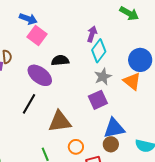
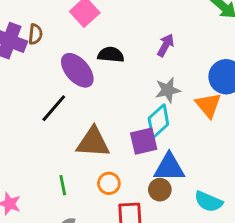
purple arrow: (92, 34) -> (166, 45), moved
cyan diamond: (99, 51) -> (158, 121), moved
purple square: (98, 100) -> (144, 141), moved

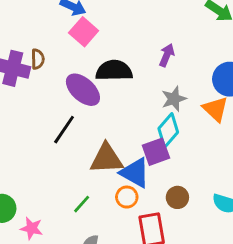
black semicircle: (111, 55) -> (114, 71), size x1.4
blue triangle: (169, 167) -> (135, 173), moved, turned 36
green line: (63, 185) -> (82, 204), turned 60

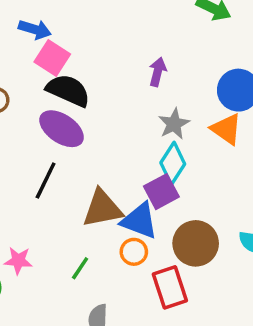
black semicircle: (114, 71) -> (68, 90), moved, turned 33
brown circle: (177, 197) -> (196, 243), size x1.6
pink star: (32, 228) -> (18, 261), moved

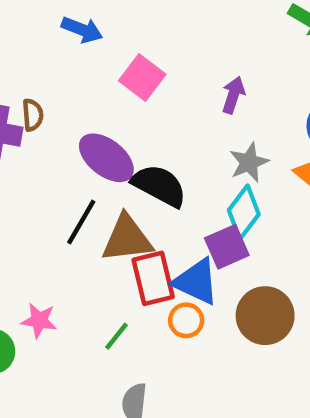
pink square: (52, 58) -> (142, 78), moved
black semicircle: (68, 90) -> (159, 186), moved
brown triangle: (102, 209) -> (127, 239), moved
red rectangle: (170, 287) -> (153, 278), moved

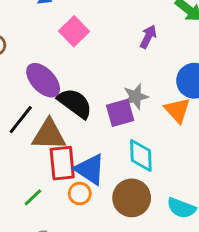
purple arrow: (233, 95) -> (148, 37), moved
cyan diamond: (244, 212) -> (141, 156), moved, turned -48
purple square: (227, 247) -> (120, 113), moved

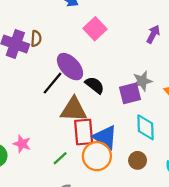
black semicircle: (75, 103) -> (95, 85), size x0.7
black line: (21, 120) -> (52, 83), moved
orange circle: (80, 194) -> (97, 156), size x1.6
brown circle: (132, 198) -> (138, 160), size x0.6

